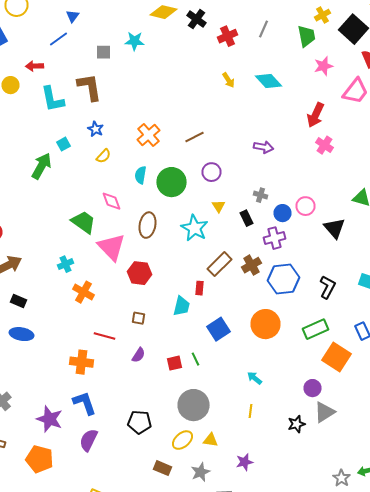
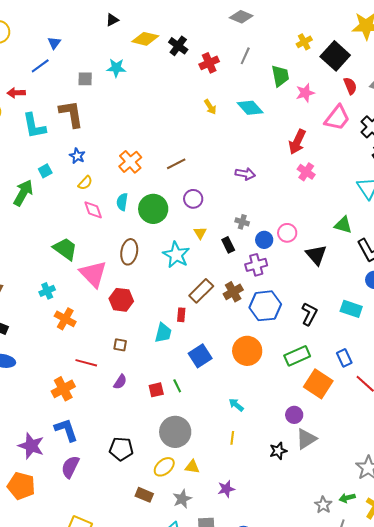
green trapezoid: (306, 36) -> (280, 76), moved
pink diamond: (112, 201) -> (93, 210), moved
orange cross: (82, 362) -> (63, 389), turned -35

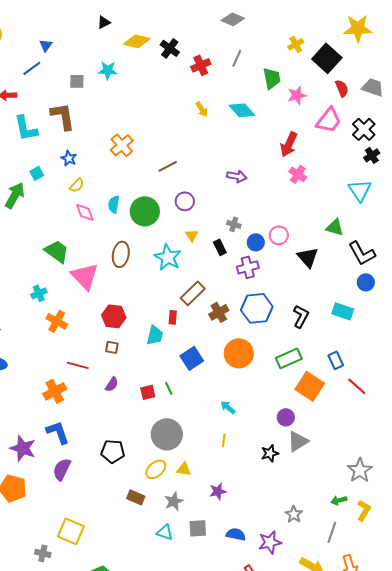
orange cross: (130, 162) -> (122, 145), moved
brown cross: (233, 292) -> (219, 312), moved
red hexagon: (121, 300) -> (114, 316), moved
gray star: (323, 505) -> (294, 514), moved

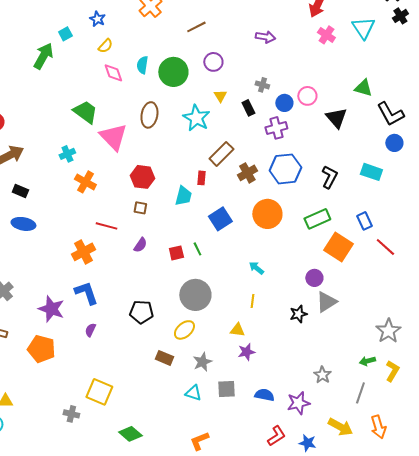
cyan triangle: (360, 190) -> (363, 28), moved
purple semicircle: (62, 469) -> (90, 330), size x0.6
yellow triangle: (184, 469) -> (237, 330), moved

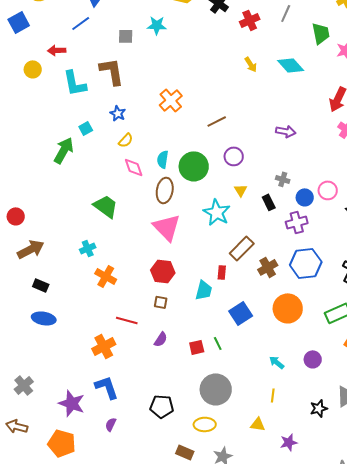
brown ellipse: (149, 115) -> (165, 190), moved
pink triangle: (113, 137) -> (167, 227), moved
purple circle: (314, 278) -> (313, 359), moved
yellow ellipse: (184, 330) -> (205, 424), turned 40
purple star: (246, 352) -> (289, 442), moved

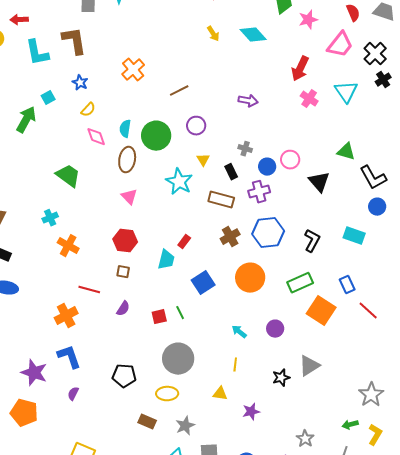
pink triangle: (167, 227) -> (129, 197), size x0.6
brown rectangle: (242, 248) -> (221, 200), moved, turned 60
red rectangle: (222, 272) -> (184, 242), turned 32

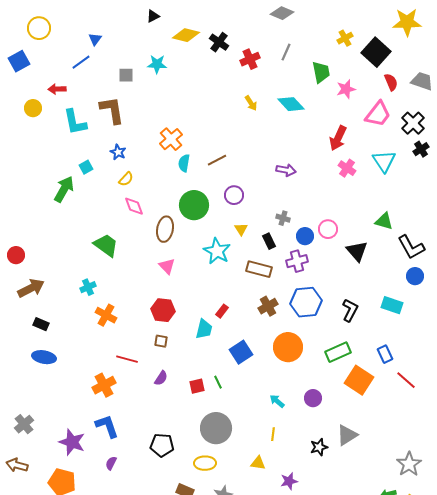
cyan semicircle: (125, 129) -> (184, 163), moved

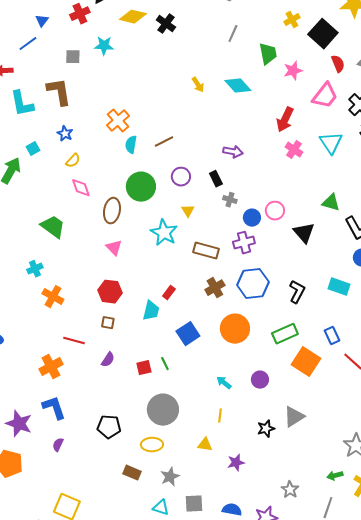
red cross: (250, 59) -> (80, 14), moved
black rectangle: (269, 241) -> (216, 179), moved

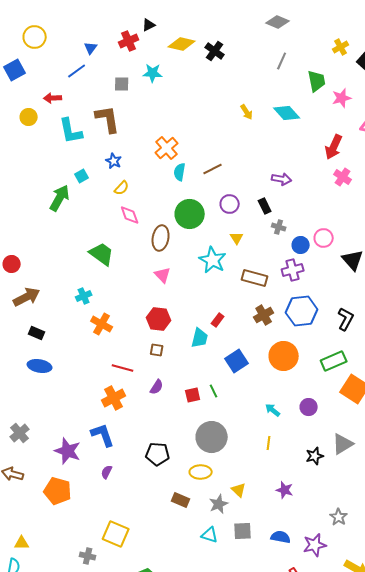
orange cross: (51, 367) -> (114, 398), moved
yellow triangle: (205, 445) -> (239, 490), moved, turned 35
purple star: (236, 463) -> (285, 490), turned 30

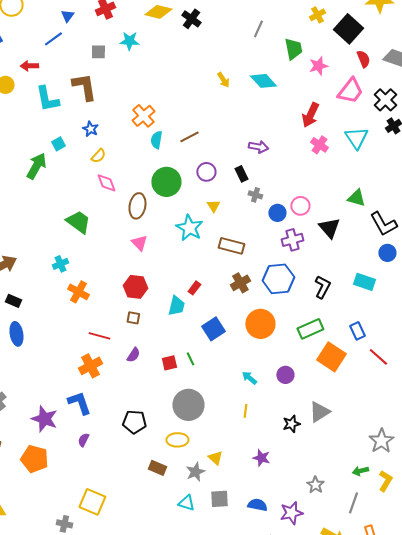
purple cross: (293, 270) -> (292, 240), moved
blue ellipse: (40, 366) -> (16, 334), turned 70

